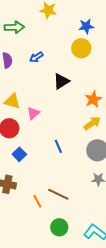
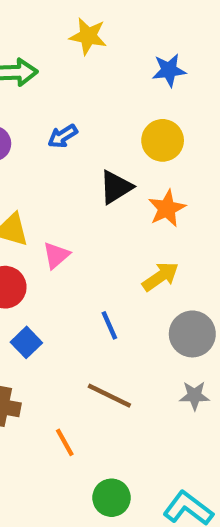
yellow circle: (81, 48) -> (163, 140), moved
orange star: (93, 99) -> (167, 208), moved
yellow arrow: (92, 123) -> (160, 277), moved
brown line: (58, 194) -> (109, 396), moved

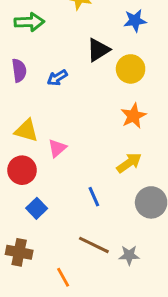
blue arrow: (63, 136) -> (57, 78), moved
black triangle: (116, 187) -> (98, 50), moved
gray star: (194, 396) -> (129, 255), moved

